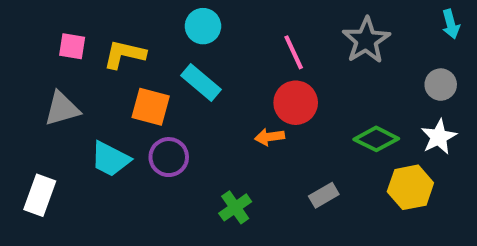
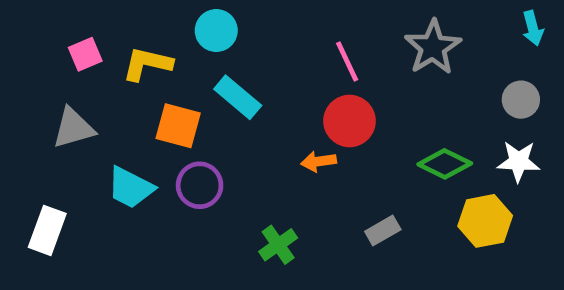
cyan circle: (203, 26) -> (216, 31), moved
pink square: (72, 46) -> (85, 54), turned -32
white star: (439, 137) -> (519, 161), turned 30

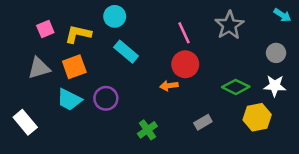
cyan arrow: (533, 28) -> (282, 15), turned -42
orange square: (178, 126) -> (74, 67), moved, turned -35
white rectangle: (47, 230) -> (25, 122), turned -60

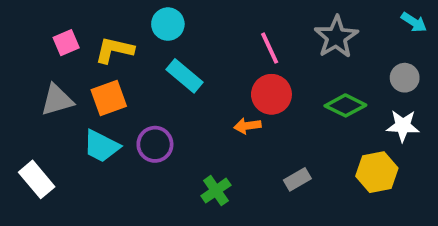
green diamond: (236, 87) -> (345, 105), moved

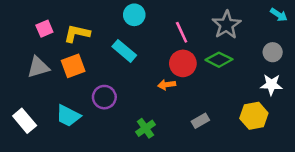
cyan circle: (168, 24) -> (134, 15), moved
green diamond: (345, 105) -> (219, 60), moved
cyan trapezoid: (101, 146) -> (68, 116), moved

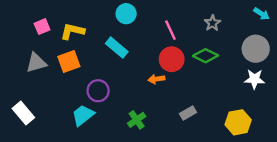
gray star: (226, 25) -> (212, 23), size x0.6
gray circle: (273, 52) -> (256, 49), size x1.5
cyan trapezoid: (68, 116) -> (83, 115), moved, turned 115
yellow hexagon: (254, 116) -> (238, 122), moved

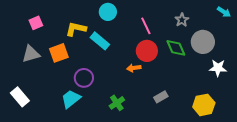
yellow L-shape: (72, 31) -> (76, 29), moved
gray circle: (256, 49) -> (203, 42), moved
green diamond: (205, 56) -> (176, 48), turned 40

